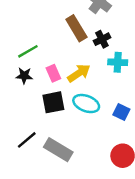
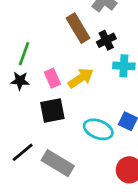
green line: (28, 51) -> (24, 54), turned -40
cyan ellipse: (86, 104) -> (98, 129), moved

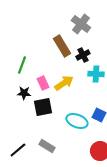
black star: (20, 81) -> (24, 93), moved
black line: (23, 152) -> (18, 150), moved
gray rectangle: (58, 163) -> (47, 146), size x0.7

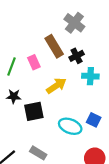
pink rectangle: (43, 83) -> (34, 62), moved

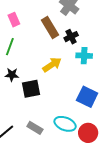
pink rectangle: (34, 62) -> (14, 20), moved
blue square: (94, 120) -> (87, 97), size x1.5
cyan ellipse: (70, 126) -> (65, 124), moved

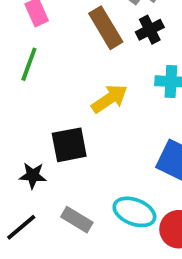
black cross: (71, 37) -> (150, 30), moved
black star: (12, 75) -> (33, 175), moved

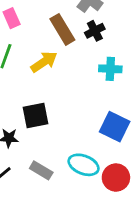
yellow arrow: (109, 99) -> (44, 62), moved

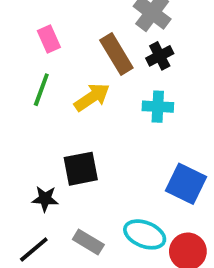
cyan cross: (110, 69) -> (158, 107), moved

